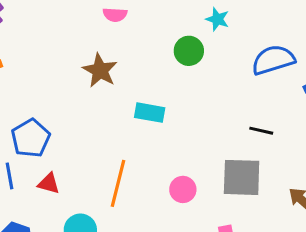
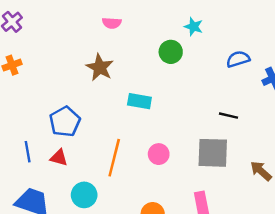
blue semicircle: (273, 60) -> (238, 59), size x0.7
blue pentagon: (31, 138) -> (65, 122), moved
pink circle: (183, 189) -> (159, 154), moved

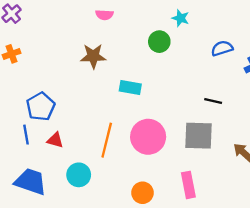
brown star: (100, 67) -> (93, 56), turned -30
blue pentagon: (65, 122) -> (41, 107), moved
pink circle: (159, 154) -> (148, 137), size x1.8

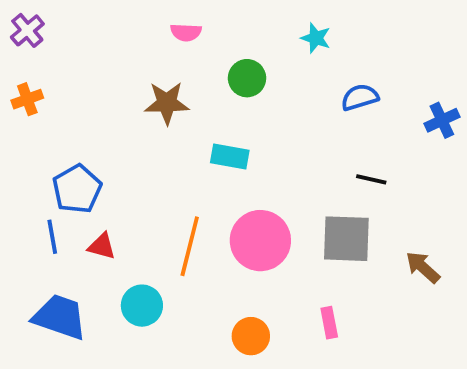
green circle: (159, 42) -> (247, 78), moved
blue semicircle: (222, 48) -> (360, 97), moved
pink rectangle: (188, 185) -> (329, 323), size x0.7

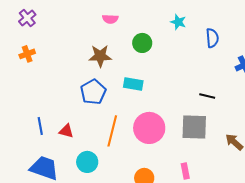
blue semicircle: (360, 97) -> (212, 38), moved, turned 102
blue pentagon: (77, 189) -> (93, 92), moved

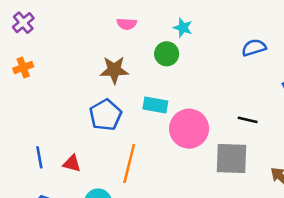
cyan star: (178, 22) -> (183, 28), moved
blue semicircle: (212, 38) -> (254, 48), turned -102
pink circle: (149, 128) -> (189, 129), moved

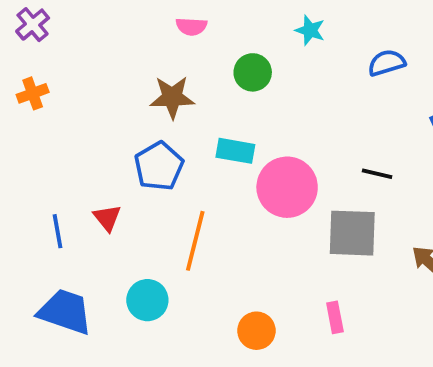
cyan star: (183, 28) -> (310, 30), moved
red triangle: (72, 164) -> (107, 218), moved, turned 36

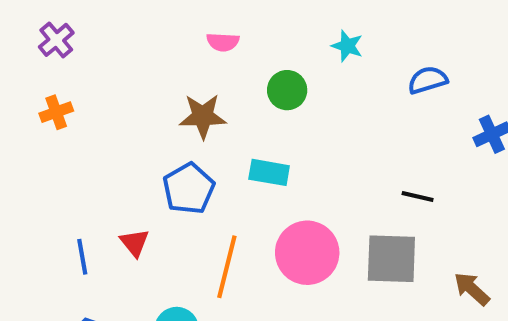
pink circle: (287, 187) -> (307, 253), moved

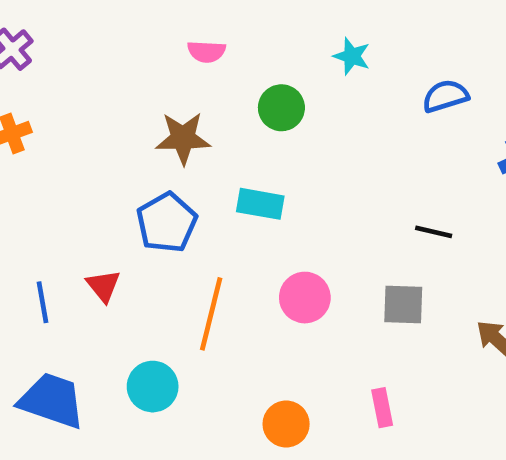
pink circle: (307, 253) -> (305, 298), size x0.7
gray square: (391, 259) -> (403, 305), size x0.7

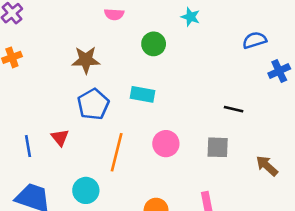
blue semicircle: (445, 96) -> (255, 40), moved
brown star: (183, 138) -> (86, 60), moved

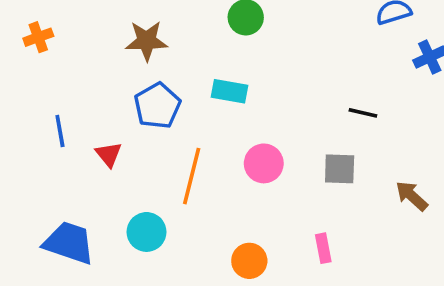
blue line: (28, 146) -> (60, 131), moved

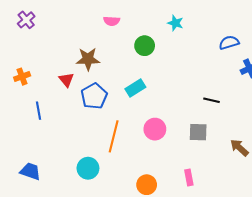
orange cross: (38, 37) -> (22, 77), moved
cyan rectangle: (229, 91) -> (135, 88), turned -42
red triangle: (109, 154) -> (66, 80), moved
blue trapezoid: (69, 243) -> (30, 171), moved, size x0.7

